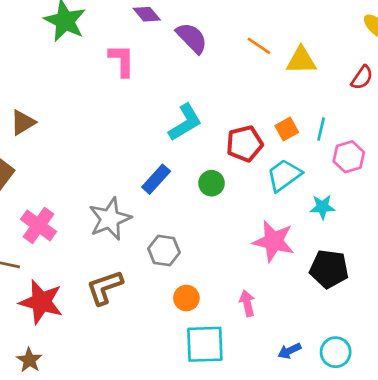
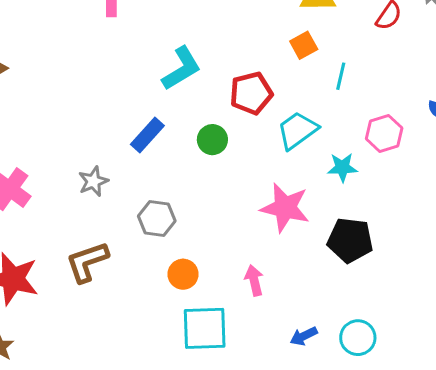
orange square: (287, 129) -> (304, 45), moved
pink hexagon: (349, 157) -> (384, 133), moved
gray star: (110, 219) -> (93, 181), size x0.6

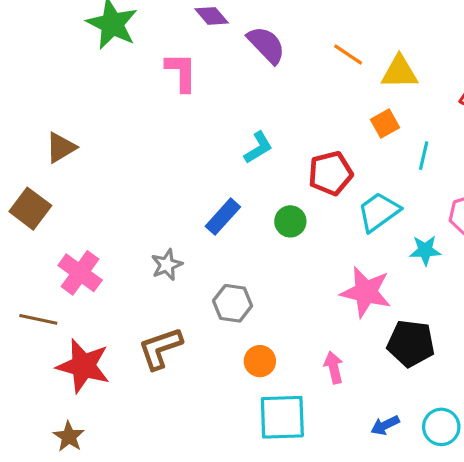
cyan L-shape: (181, 68) -> (258, 148), size x0.7
black pentagon: (350, 240) -> (411, 343), moved

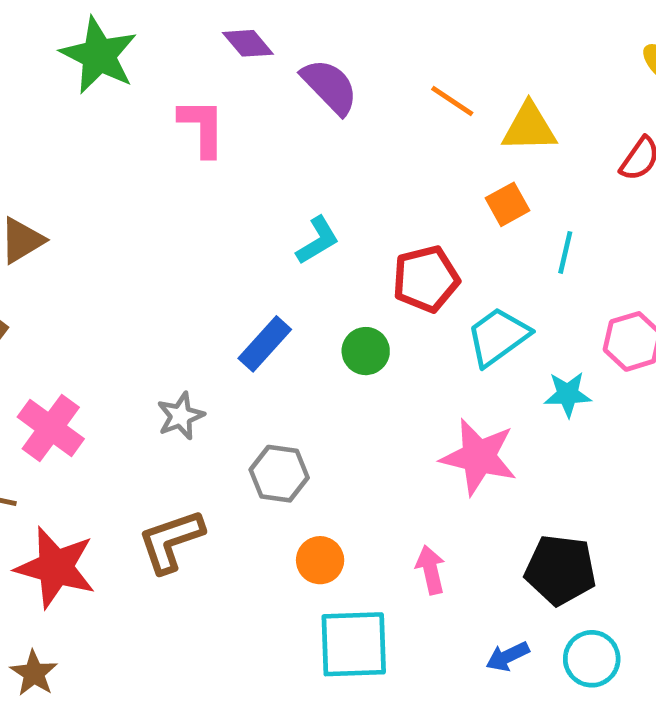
black pentagon: (411, 343) -> (560, 570), moved

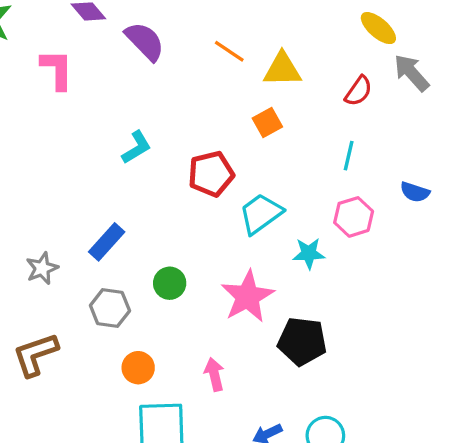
cyan line: (565, 252) -> (349, 156), moved
blue rectangle: (265, 344) -> (107, 242), moved
green circle: (366, 351) -> (170, 283), moved
pink star: (479, 457) -> (248, 296), turned 30
black pentagon: (560, 570) -> (302, 341), moved

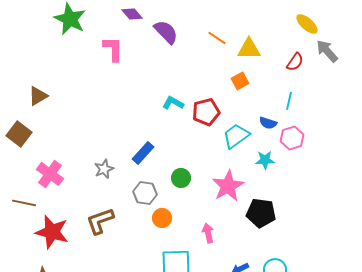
cyan L-shape: (136, 147) -> (173, 103), moved, turned -120
blue semicircle: (415, 192) -> (268, 123), moved
orange circle: (138, 368) -> (162, 218), moved

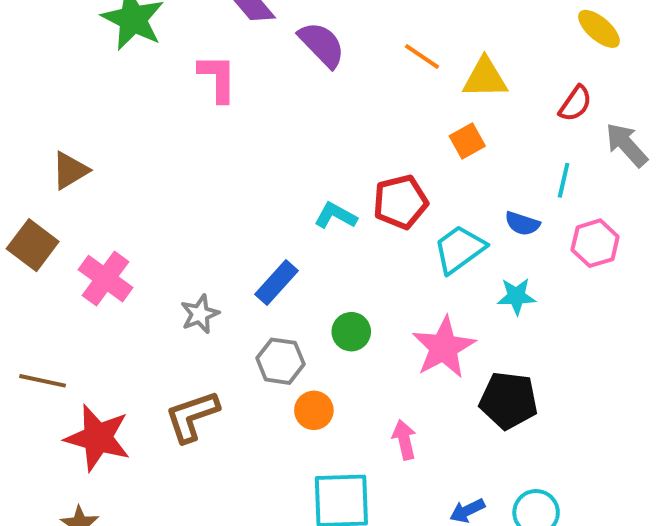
gray arrow: (327, 51) -> (627, 145), moved
cyan L-shape: (173, 103) -> (336, 216), moved
pink hexagon: (292, 138) -> (595, 243), moved
pink cross: (50, 174) -> (105, 279), moved

